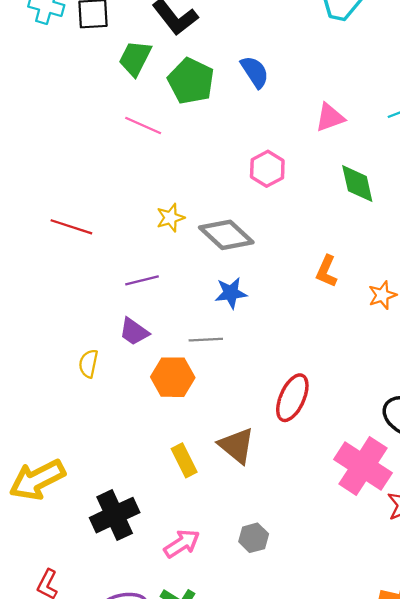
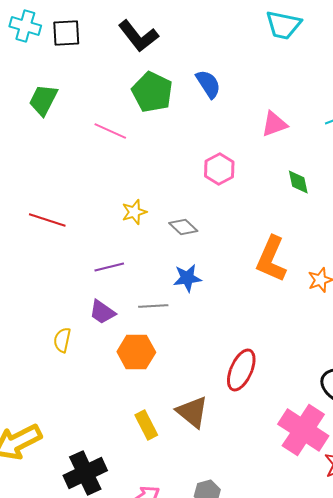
green trapezoid: (135, 58) -> (43, 100), moved
green diamond: (357, 184) -> (298, 182), size x0.7
gray diamond: (226, 235) -> (183, 227), size x0.6
orange L-shape: (327, 271) -> (271, 259), size x1.6
gray line: (206, 340) -> (153, 306), moved

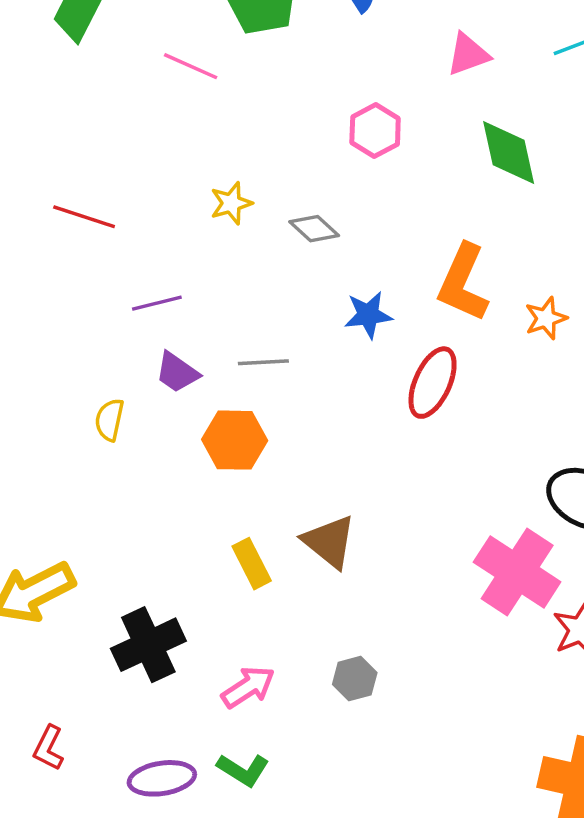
green diamond: (298, 182) -> (509, 153), size x1.6
purple line: (109, 267) -> (157, 303), moved
blue star: (187, 278) -> (368, 315), moved
red ellipse: (241, 370) -> (433, 383), moved

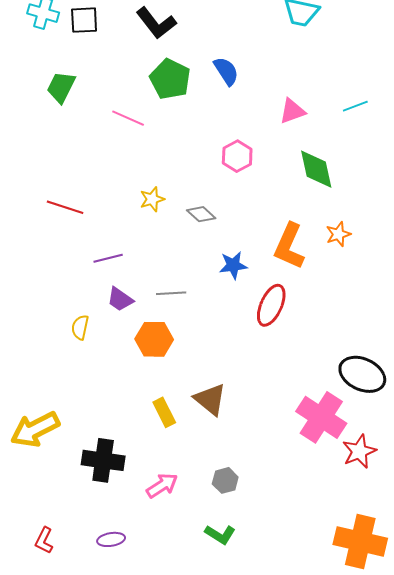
orange star: (546, 318) -> (338, 234), moved
black cross: (148, 645) -> (103, 460), turned 33
red L-shape: (49, 748) -> (44, 540), moved
green L-shape: (243, 770) -> (220, 534), moved
purple ellipse: (162, 778) -> (111, 539), size x0.7

